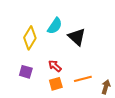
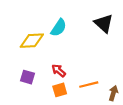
black triangle: (77, 37) -> (104, 23), moved
yellow diamond: (30, 38) -> (32, 41), turned 55

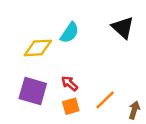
purple square: (27, 77) -> (33, 91), size x1.6
orange line: (89, 85) -> (105, 100), turned -30

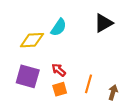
black triangle: (123, 28) -> (103, 23), turned 48
orange line: (105, 100) -> (88, 84), turned -30

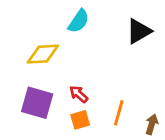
cyan semicircle: (59, 27) -> (79, 21), moved

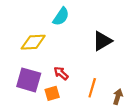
black triangle: (139, 31) -> (102, 41), moved
orange square: (80, 120) -> (52, 93), moved

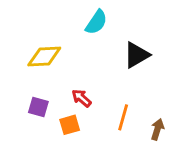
cyan semicircle: (61, 16) -> (96, 22), moved
purple square: (29, 80) -> (38, 107), size x0.6

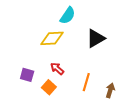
yellow diamond: (44, 56) -> (52, 38), moved
orange square: (70, 125) -> (49, 87), turned -32

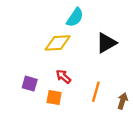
orange square: (49, 87) -> (54, 97), turned -32

